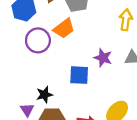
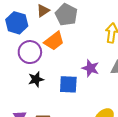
black star: (44, 95) -> (36, 79), moved

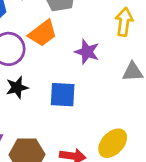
purple star: (90, 68) -> (87, 52), moved

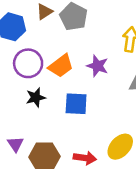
orange trapezoid: (43, 33) -> (61, 66), moved

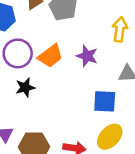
blue square: (76, 104) -> (105, 101), moved

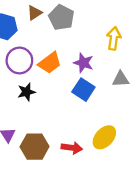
blue square: (105, 101) -> (83, 90), moved, turned 30

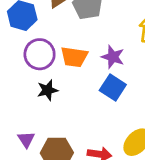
orange trapezoid: (50, 63) -> (74, 57), turned 45

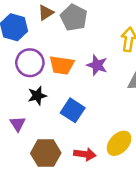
blue square: (113, 88) -> (73, 110), moved
purple triangle: (26, 139) -> (18, 124), moved

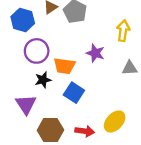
orange trapezoid: (62, 65) -> (64, 66), moved
purple triangle: (18, 124) -> (26, 104), size x1.5

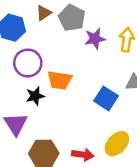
purple star: (95, 53) -> (95, 39), moved, turned -30
blue square: (74, 93) -> (106, 98), moved

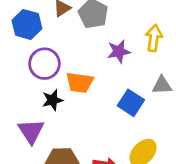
purple star: (95, 39) -> (119, 51), moved

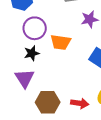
black star: (53, 100) -> (32, 53), moved

